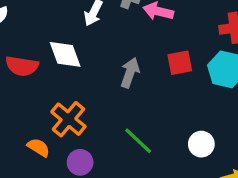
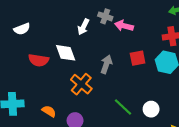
orange cross: (68, 119) -> (81, 84), moved
green line: (138, 141) -> (123, 107), moved

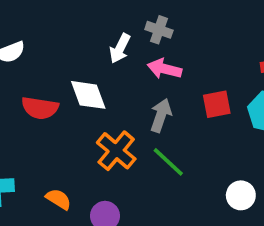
pink arrow: (124, 26) -> (165, 69), moved
green line: (123, 107) -> (168, 162), moved

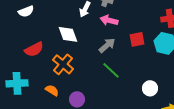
red semicircle: (40, 108) -> (34, 49), moved, turned -36
gray arrow: (161, 115) -> (107, 45), turned 30
orange cross: (116, 151) -> (63, 64), moved

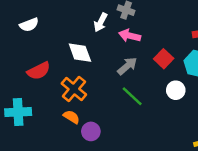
red square: (137, 39) -> (164, 59), turned -35
white circle: (150, 88) -> (176, 90), moved
orange semicircle: (52, 90) -> (71, 117), moved

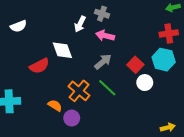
red square: (164, 59) -> (135, 65), moved
red semicircle: (39, 71) -> (39, 66), moved
orange cross: (74, 89) -> (79, 91), moved

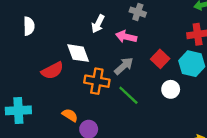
gray cross: (102, 14) -> (138, 12), moved
white semicircle: (18, 26) -> (29, 26), turned -70
red square: (135, 65) -> (160, 59), moved
orange cross: (79, 91) -> (97, 81), moved, turned -30

